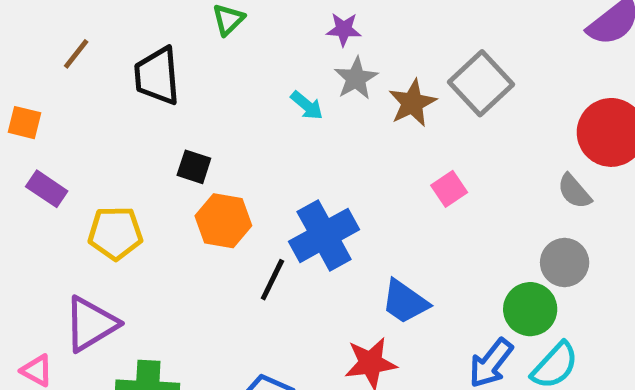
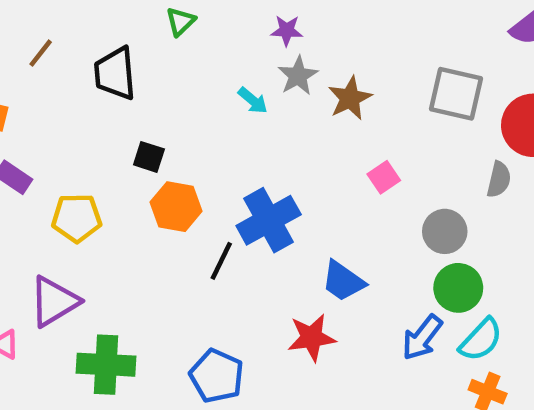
gray square: (481, 83) -> (456, 94), moved, turned -34
gray semicircle: (574, 191) -> (499, 180), turned -126
gray circle: (565, 262) -> (445, 231), moved

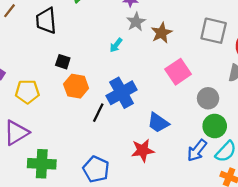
cyan arrow: (253, 100) -> (116, 45), moved, turned 88
pink square: (384, 177) -> (178, 72), size x1.6

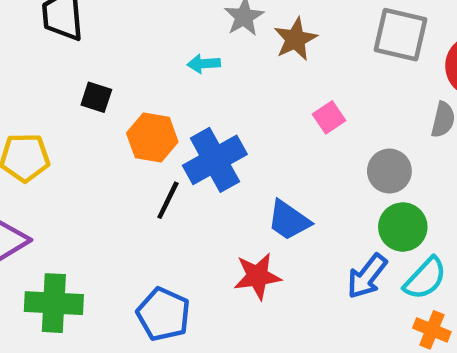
cyan arrow: (116, 45) -> (204, 64), turned 48
pink square: (178, 72) -> (329, 117), size x0.6
orange hexagon: (76, 86) -> (152, 138), moved

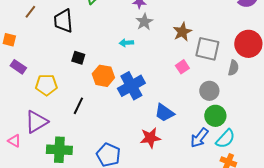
gray square: (401, 35) -> (207, 49), moved
brown star: (295, 39) -> (182, 32), moved
black line: (168, 200) -> (78, 106), moved

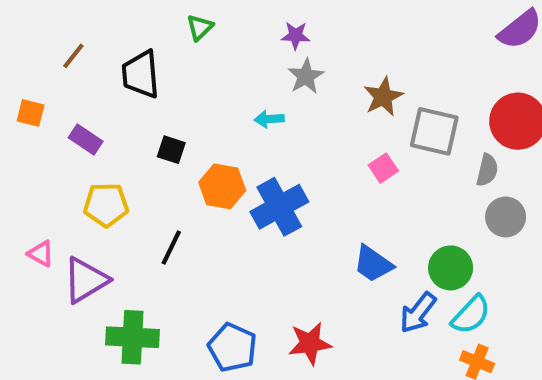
purple rectangle: (18, 67) -> (86, 139), moved
gray circle: (209, 91) -> (506, 217), moved
blue trapezoid: (164, 113) -> (373, 264), moved
red star: (150, 138) -> (310, 343), moved
pink triangle: (14, 141) -> (41, 254), moved

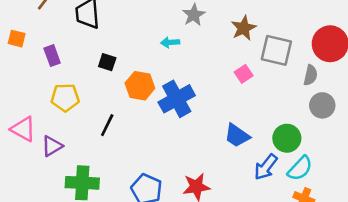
purple rectangle: (86, 139) -> (52, 56), turned 36
pink triangle: (41, 254) -> (23, 129), size x1.5
purple triangle: (86, 280) -> (52, 146), size x0.7

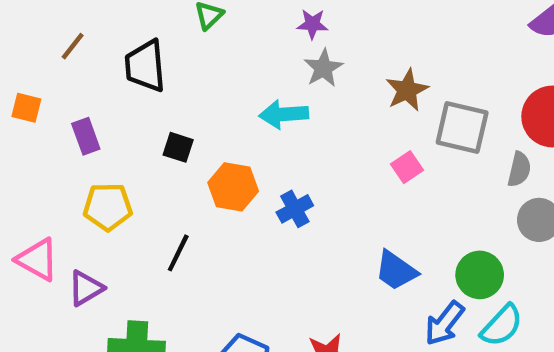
cyan arrow: (170, 42) -> (284, 114), size x1.5
blue cross: (177, 99) -> (295, 209), size x0.6

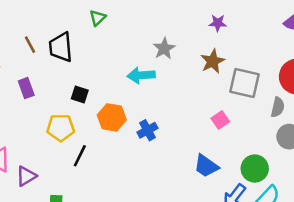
purple star: (312, 24) -> (218, 23), moved
brown line: (73, 46) -> (30, 45), moved, turned -66
pink square: (407, 167) -> (220, 120), moved
yellow pentagon: (108, 207) -> (61, 128), moved

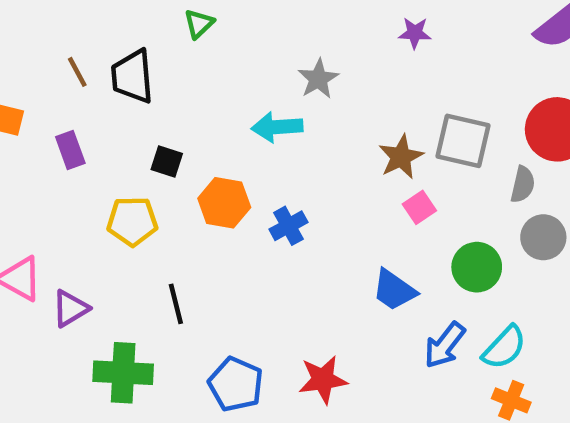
brown star: (213, 61) -> (401, 157), moved
black line: (80, 156) -> (176, 304), moved, turned -40
green circle: (255, 169) -> (477, 267), moved

